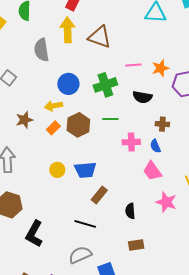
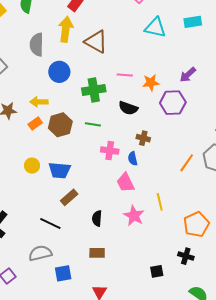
blue circle: (68, 84) -> (59, 72), moved

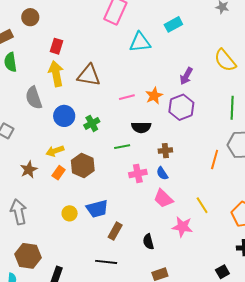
green cross: (94, 90) -> (92, 123), moved, size x0.7
green line: (93, 124) -> (122, 147), moved

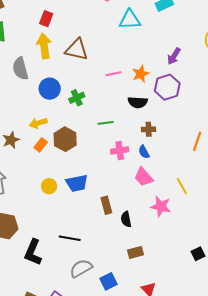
black semicircle: (141, 127) -> (138, 102), moved
brown rectangle: (115, 231) -> (106, 205), moved, turned -48
black line: (106, 262) -> (70, 238), moved

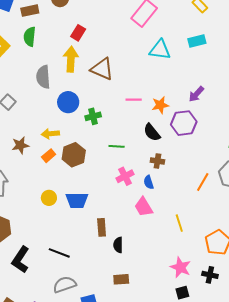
black semicircle: (138, 102) -> (152, 132), turned 36
pink cross: (120, 151) -> (125, 176), turned -30
pink star: (161, 206) -> (180, 267), moved

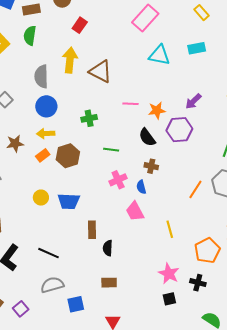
red rectangle: (78, 33) -> (80, 25), moved
blue circle: (68, 102) -> (46, 106), moved

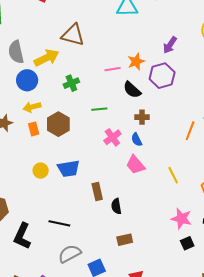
yellow arrow: (70, 60) -> (47, 58), moved, turned 70
pink line: (130, 104) -> (113, 69), moved
orange rectangle: (43, 155) -> (34, 129), turned -56

